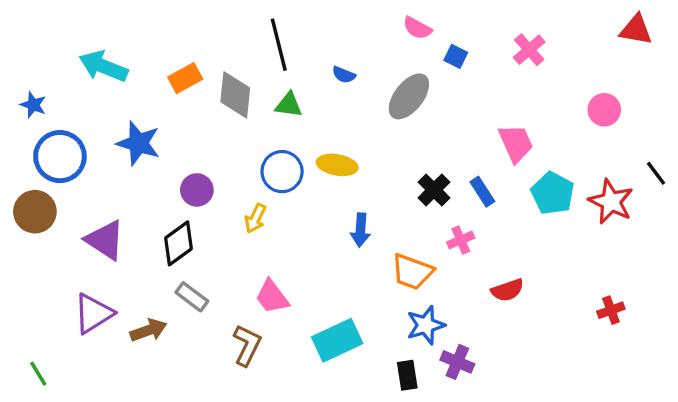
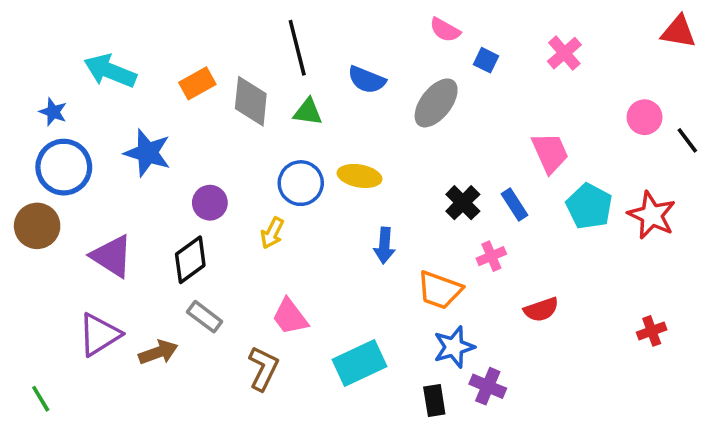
blue semicircle: (344, 75) -> (367, 80), size x1.5
blue star: (33, 105) -> (53, 112), moved
black line: (656, 173) -> (687, 140), moved

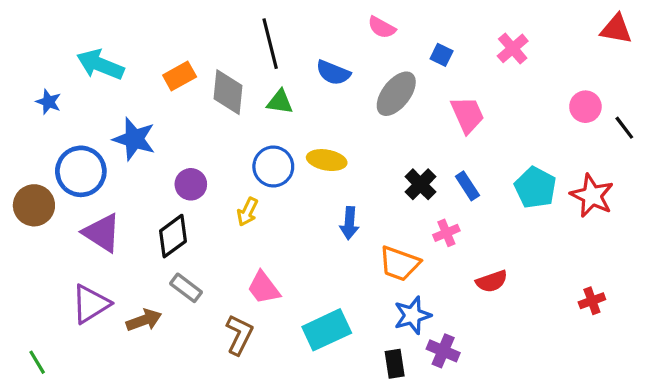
pink semicircle: (445, 30) -> (382, 27), moved
pink trapezoid: (550, 153) -> (467, 115), moved
blue circle: (64, 167) -> (81, 171), moved

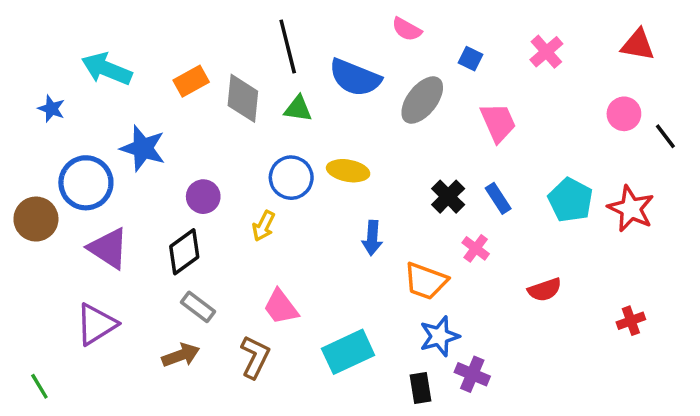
red triangle: (616, 29) -> (638, 45), moved
blue semicircle: (333, 73) -> (355, 78), size x1.4
pink cross: (446, 233) -> (476, 248), turned -30
red semicircle: (492, 281) -> (545, 290), moved
brown arrow: (144, 320) -> (181, 355), moved

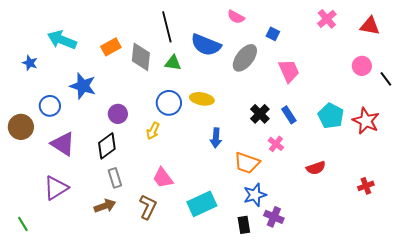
pink cross: (546, 52) -> (327, 19), moved
blue circle: (86, 183) -> (50, 106), size x0.7
gray rectangle: (198, 307) -> (115, 178), turned 36

